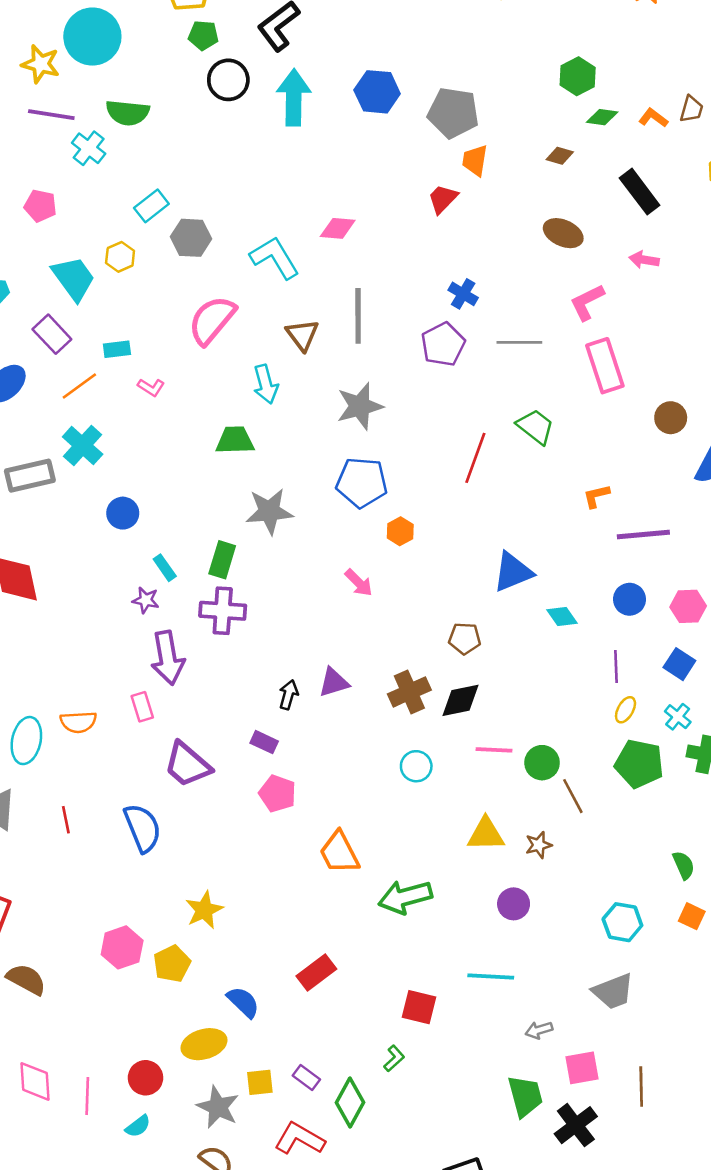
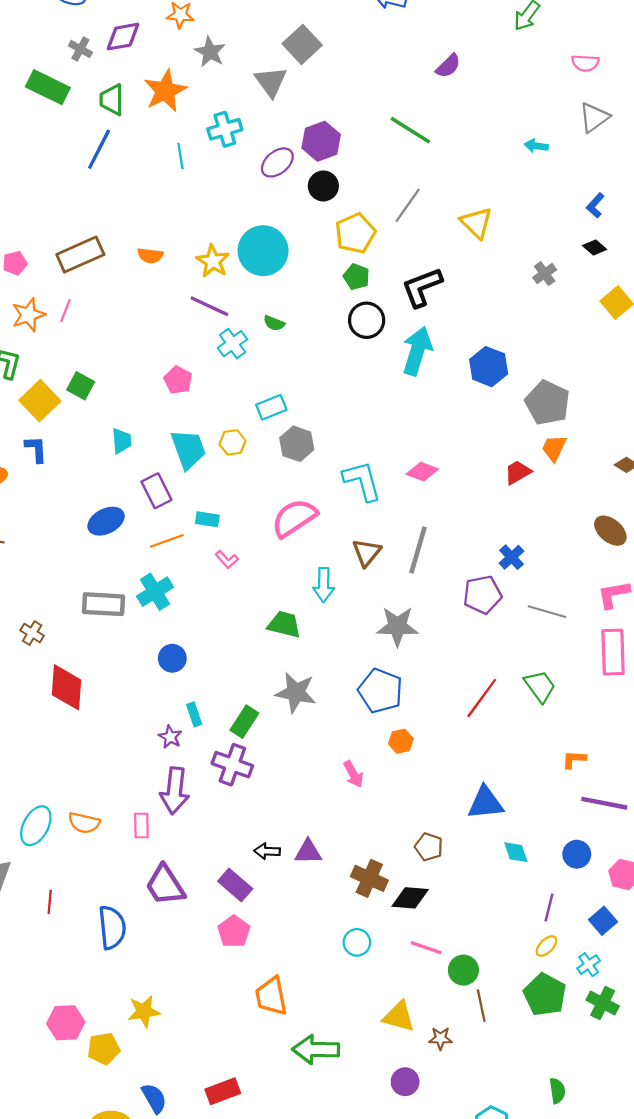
green semicircle: (128, 113) -> (274, 323), size x0.6
brown cross: (409, 692) -> (369, 878), turned 32
black arrow: (288, 695) -> (267, 851), turned -120
purple rectangle: (264, 742) -> (235, 885), size x1.4

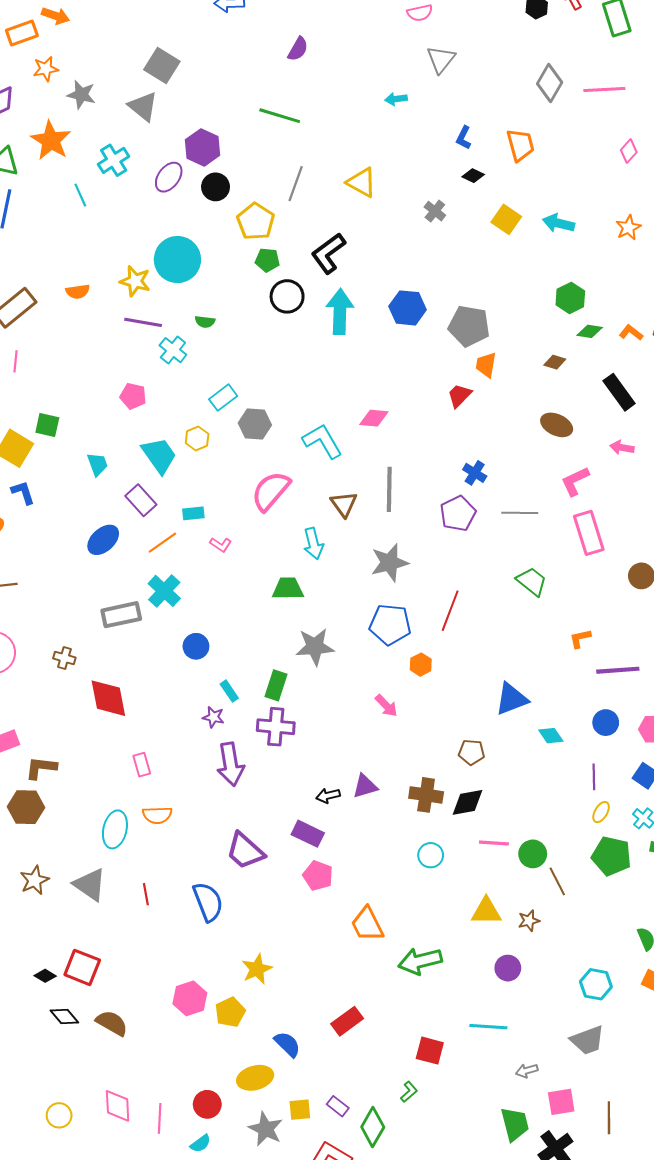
red line: (482, 698) -> (450, 611), moved
pink rectangle: (141, 826) -> (142, 765), moved

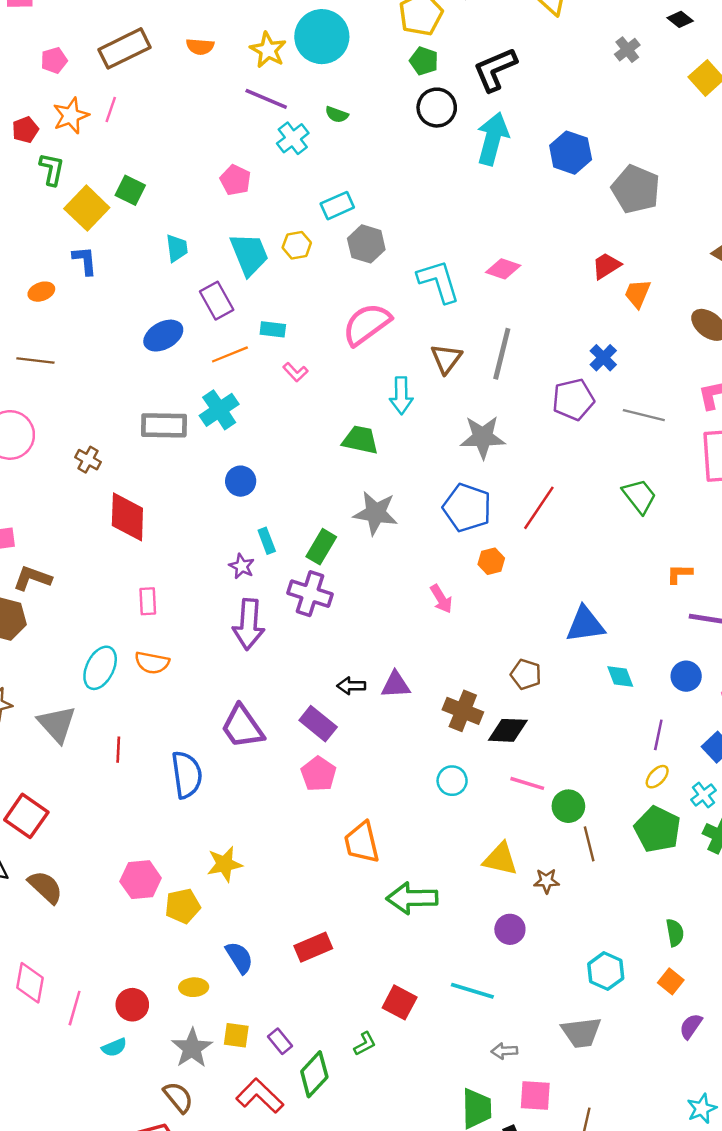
orange trapezoid: (486, 365) -> (638, 294), moved
yellow ellipse: (255, 1078) -> (194, 987), size x0.7

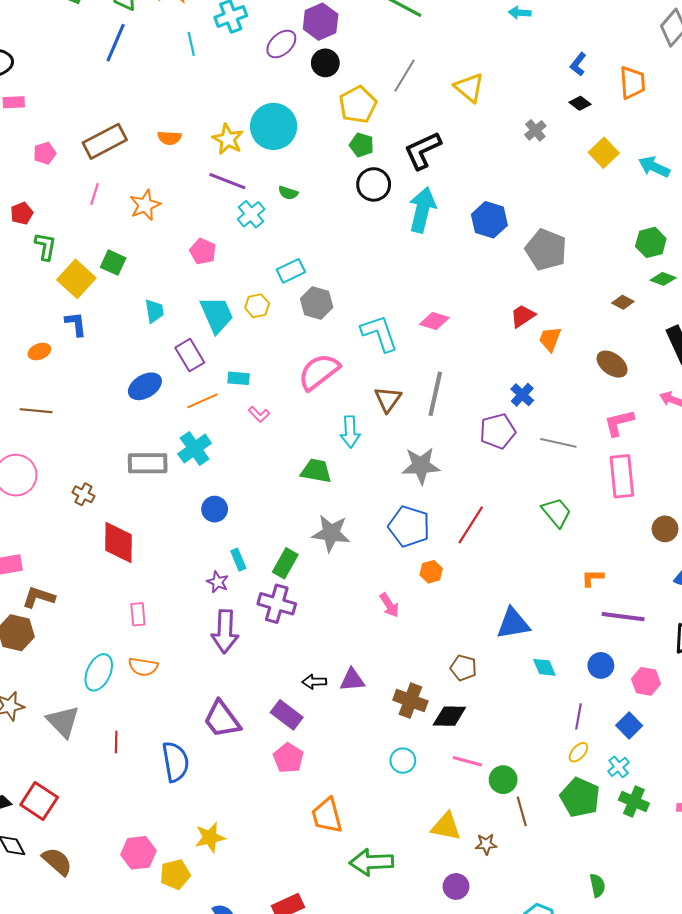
orange star: (71, 116) -> (145, 205), moved

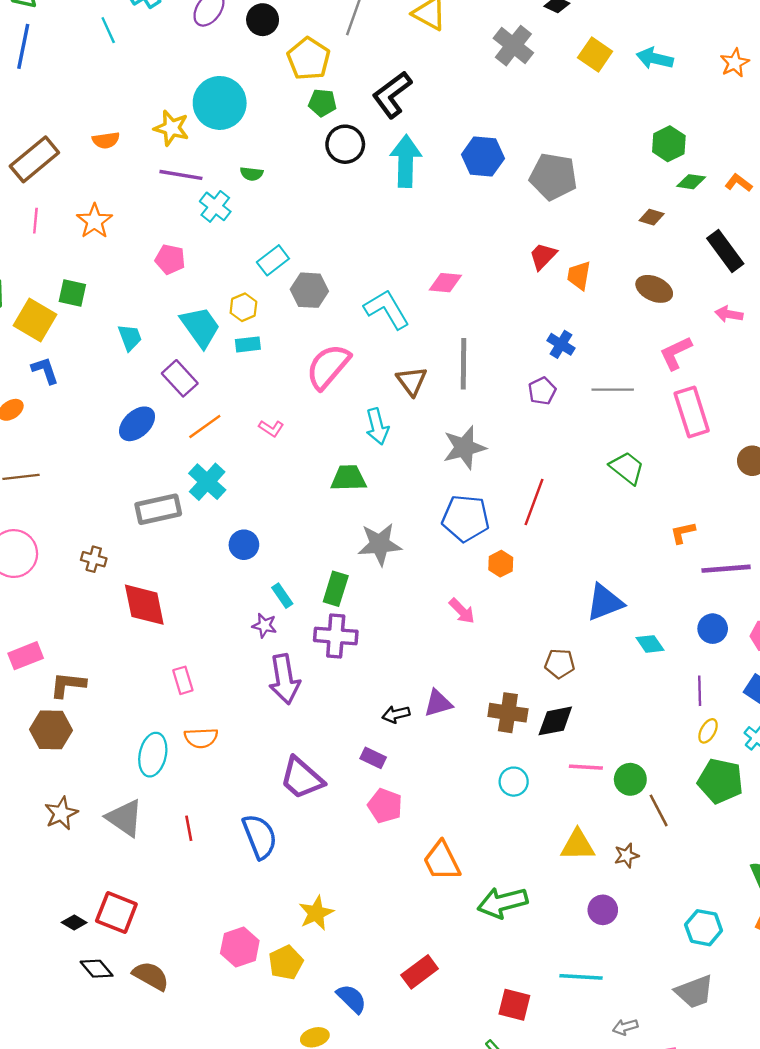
gray cross: (535, 130) -> (513, 46), size x1.6
cyan rectangle: (239, 378) -> (248, 344), moved
purple pentagon: (498, 431) -> (542, 391), size x0.7
purple rectangle: (287, 715) -> (373, 758), size x0.7

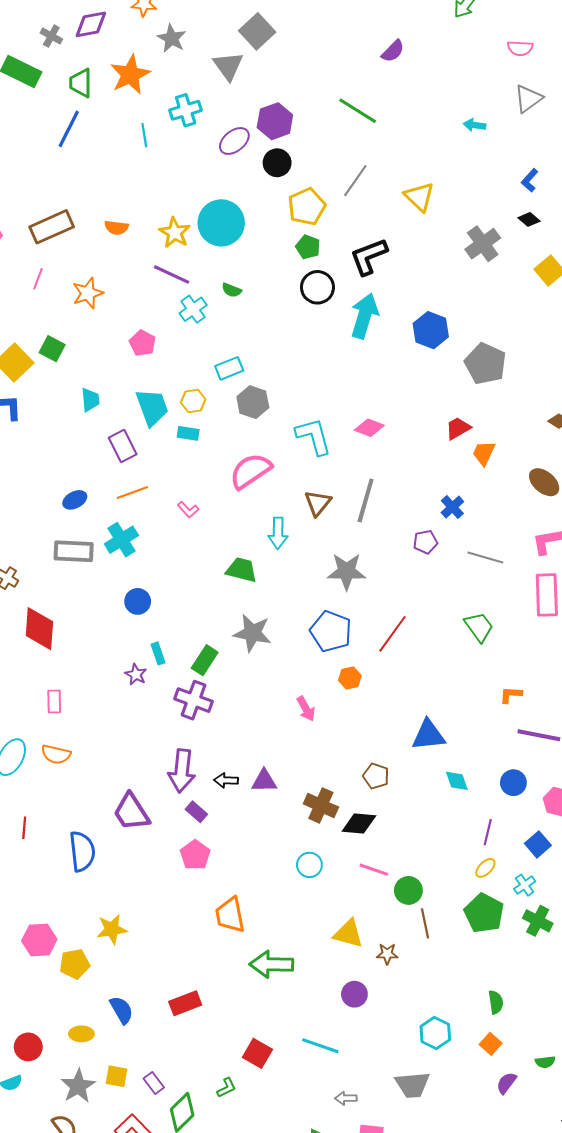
blue ellipse: (137, 424) -> (75, 500), moved, size x0.7
purple arrow: (284, 679) -> (182, 771), moved

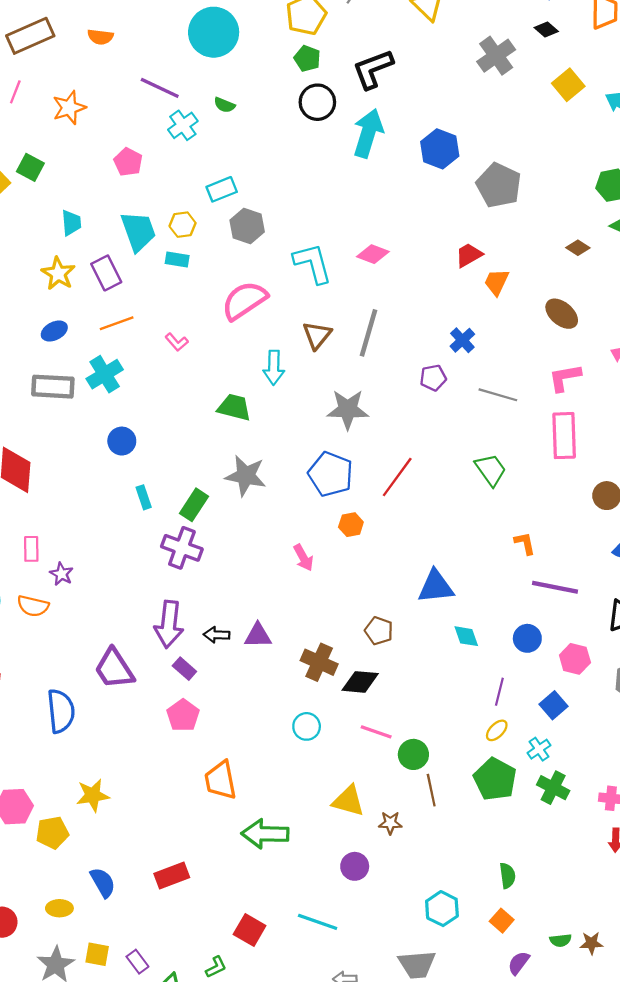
yellow star: (175, 233) -> (58, 274), moved
purple star: (136, 674) -> (62, 574), moved
orange L-shape: (511, 695) -> (525, 543), turned 75

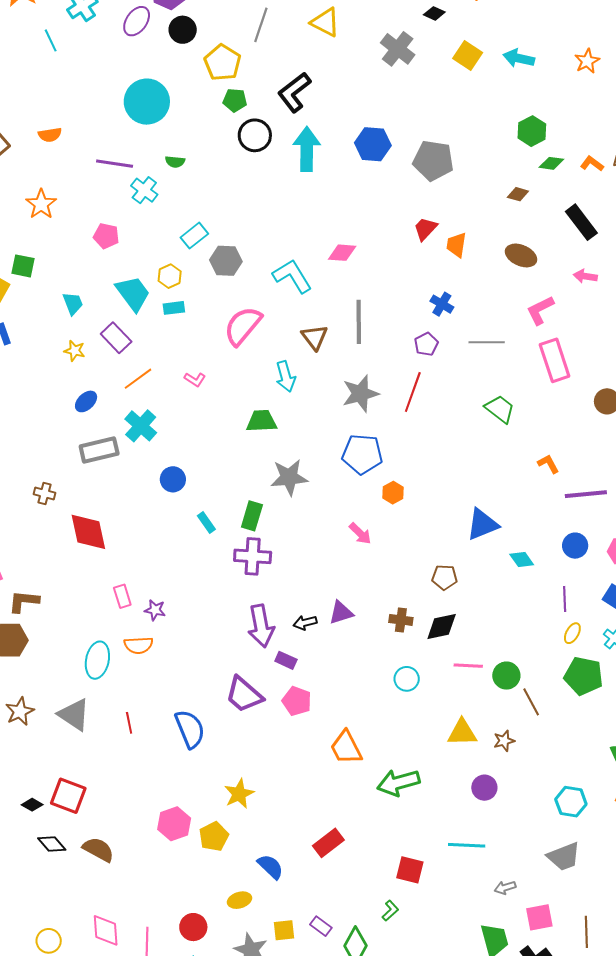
yellow star: (58, 274) -> (75, 351), size x0.7
red line: (397, 477) -> (413, 392), moved
brown cross: (319, 662) -> (401, 620), size x0.7
purple trapezoid: (114, 669) -> (244, 695), moved

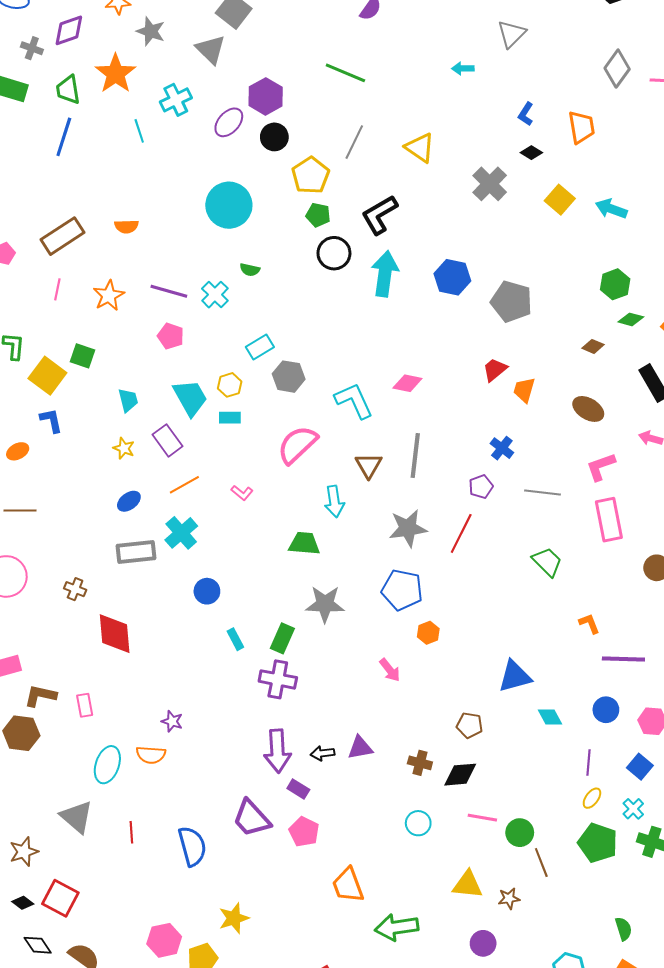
purple line: (115, 164) -> (169, 291), moved
pink rectangle: (122, 596) -> (85, 705), moved
brown star: (20, 711) -> (24, 852), moved

